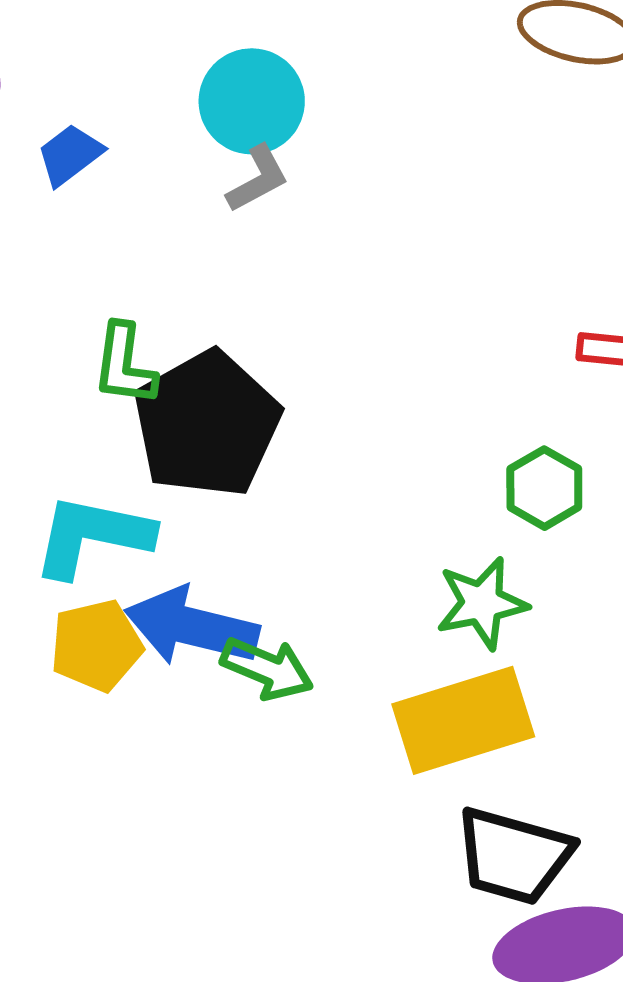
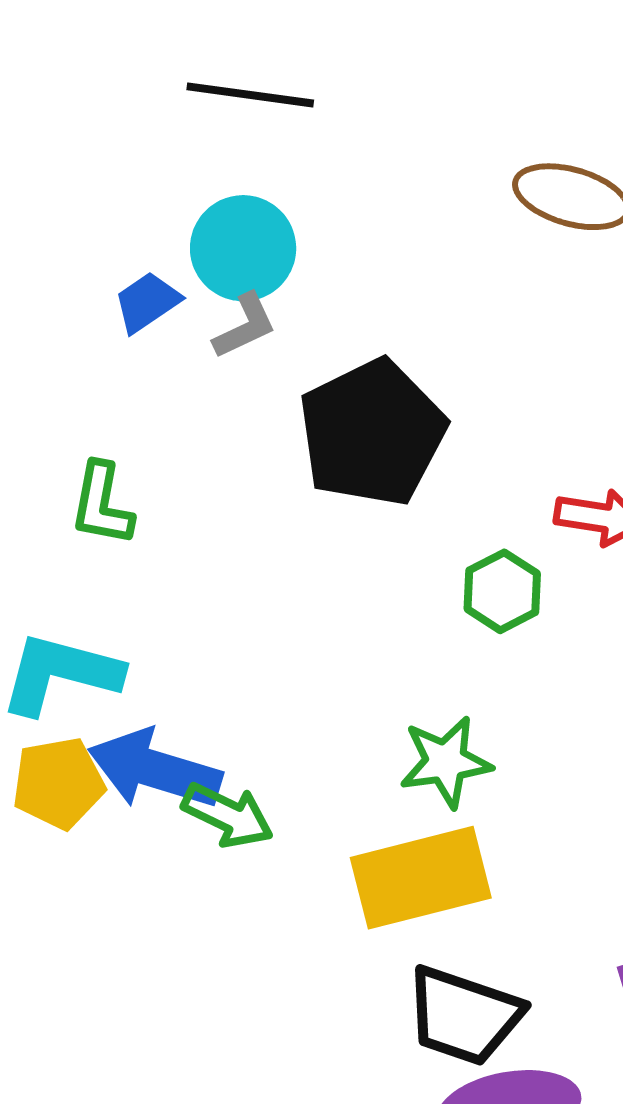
blue trapezoid: (70, 155) -> (147, 302), moved
black pentagon: (207, 424) -> (372, 433), moved
green hexagon: (544, 488) -> (502, 591), moved

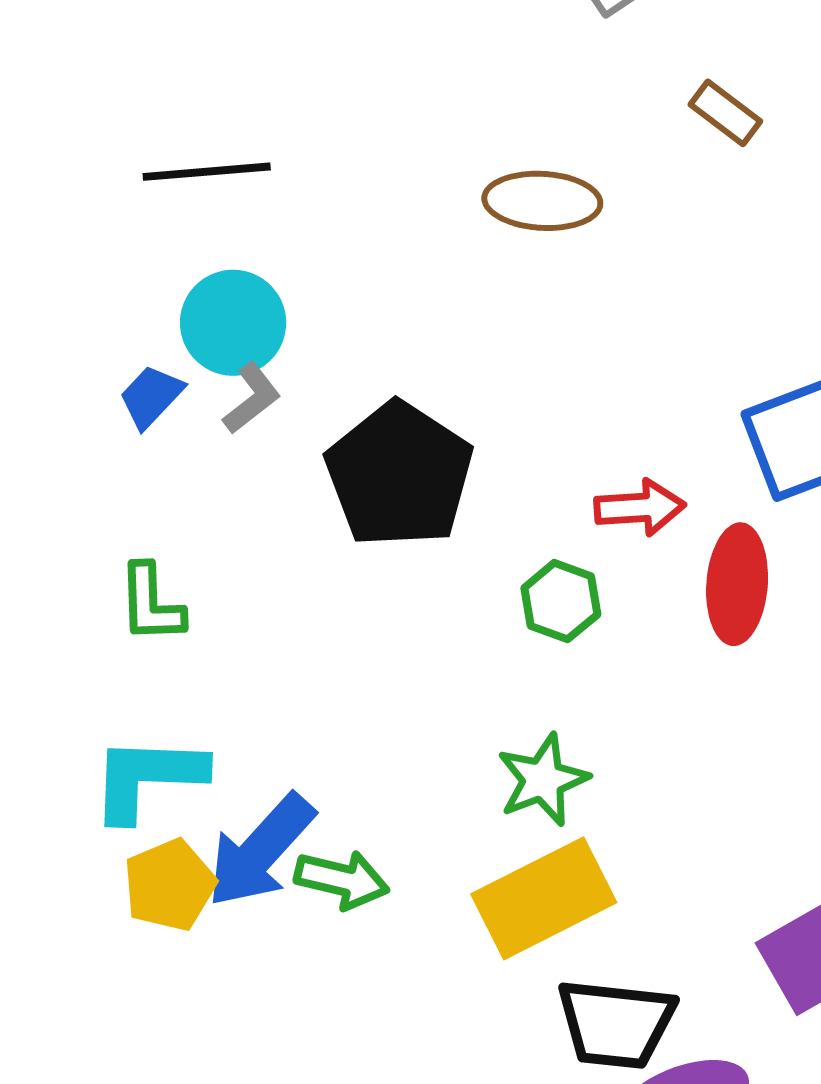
blue arrow: (155, 769) -> (261, 851), turned -52

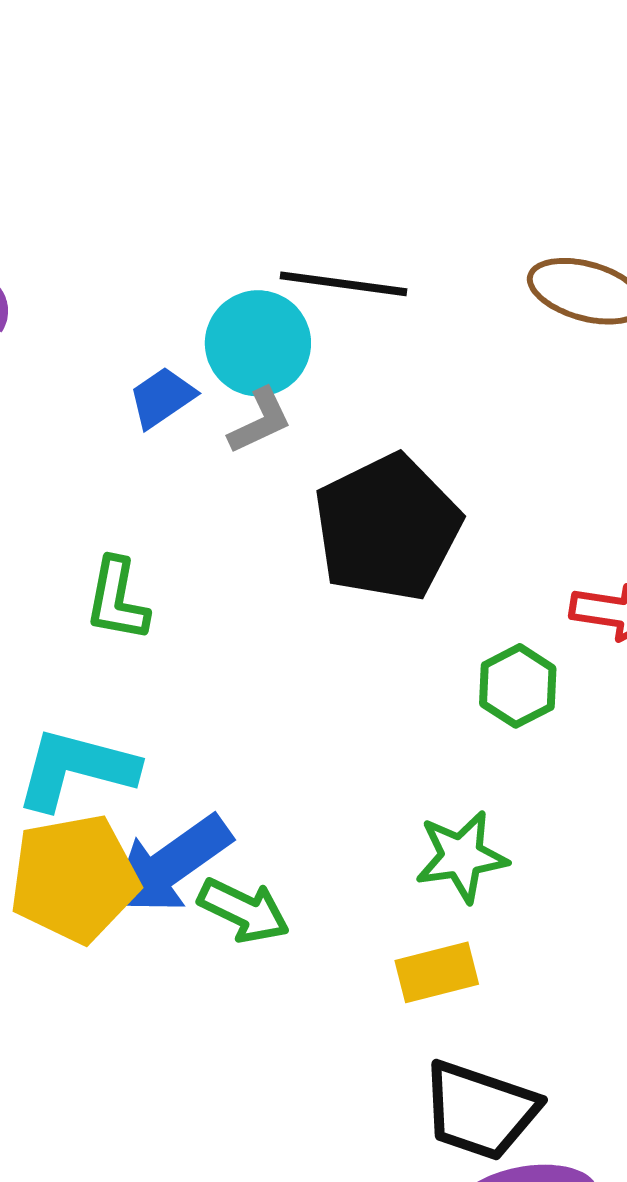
black line: (207, 172) -> (343, 284), moved
yellow pentagon: (170, 885) -> (74, 879), size x1.4
yellow rectangle: (544, 898) -> (437, 972), size x0.6

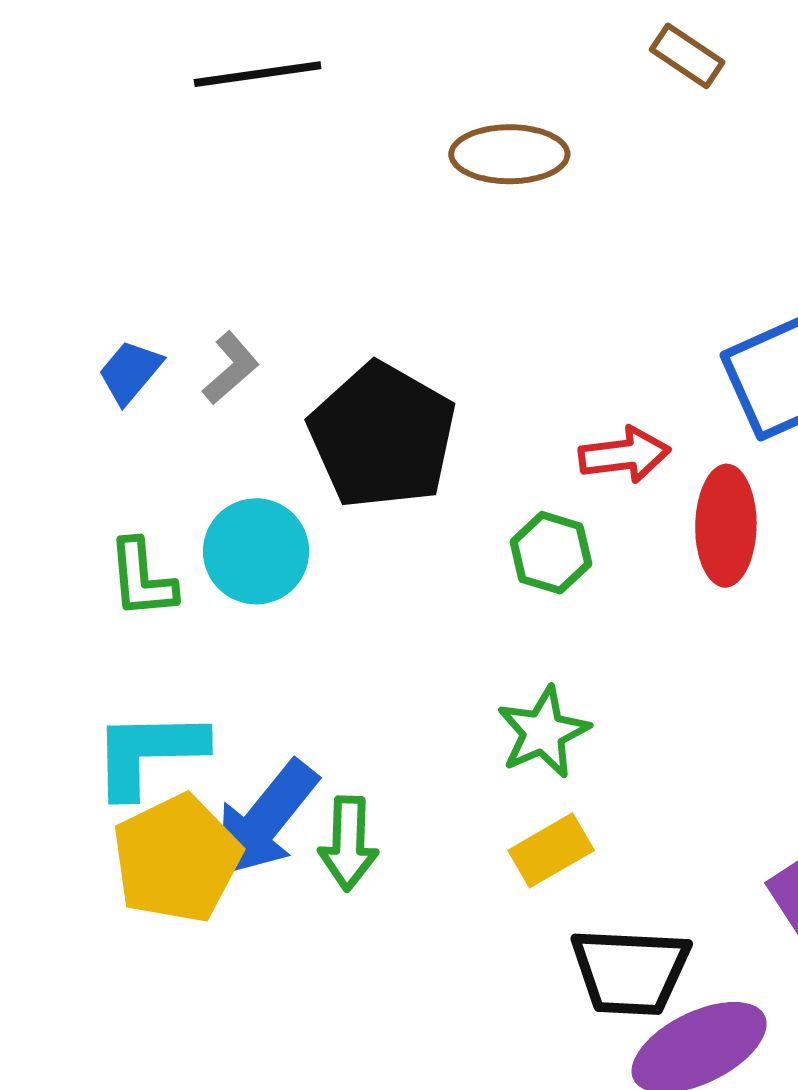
black line: (343, 284) -> (258, 74), moved
cyan circle: (258, 343) -> (256, 551), moved
green arrow: (244, 910) -> (348, 843), turned 82

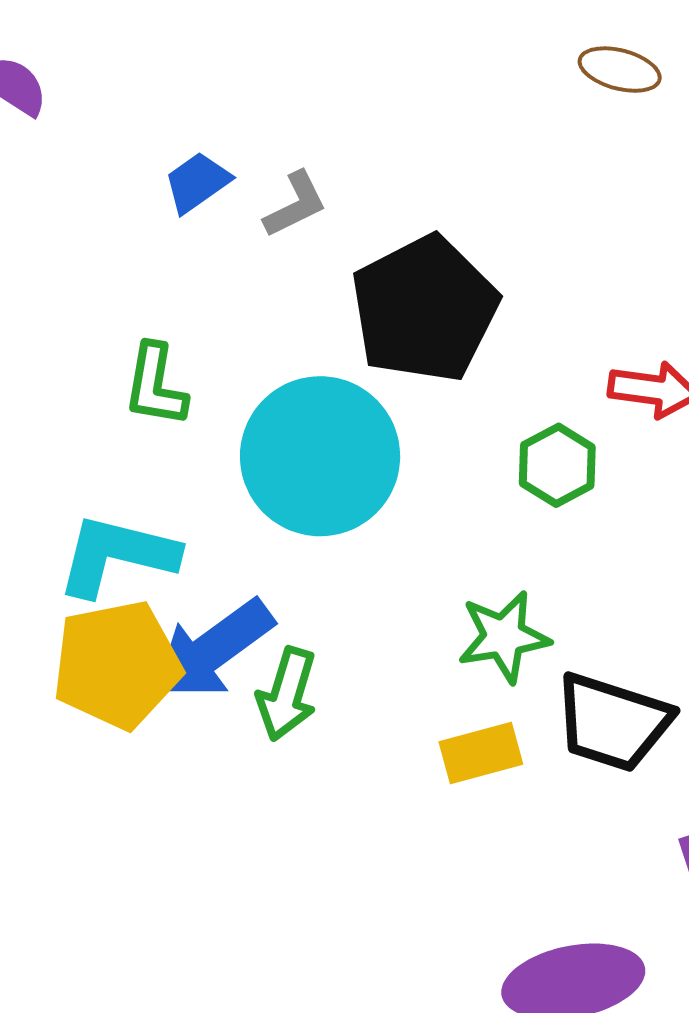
brown ellipse: (509, 154) -> (620, 70), size x0.7
cyan circle: (256, 551) -> (320, 456), moved, size x1.5
black trapezoid: (630, 971) -> (613, 722), moved

